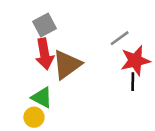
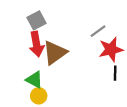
black line: (133, 82) -> (115, 73), moved
yellow circle: (34, 117) -> (39, 96), moved

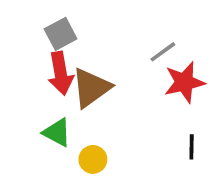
black line: (115, 73) -> (192, 147), moved
yellow circle: (39, 96) -> (93, 159), moved

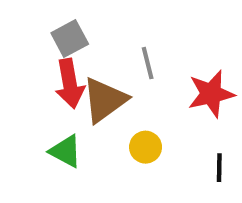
gray line: (163, 52) -> (148, 63), moved, turned -68
yellow circle: (93, 159) -> (146, 147), moved

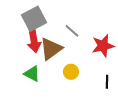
gray square: (70, 38) -> (34, 19), size x1.4
gray line: (148, 63) -> (72, 31), turned -35

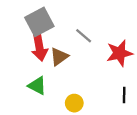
brown triangle: (51, 49) -> (59, 57), size x0.7
yellow circle: (71, 72) -> (74, 103), moved

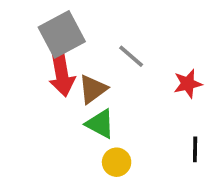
red star: (120, 53) -> (188, 84), size x0.7
green triangle: (37, 86) -> (100, 124), moved

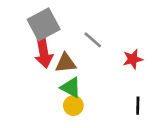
brown triangle: (93, 89) -> (66, 63), turned 30
yellow circle: (117, 162) -> (73, 106), moved

